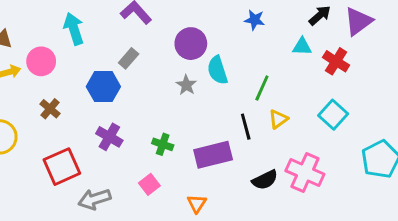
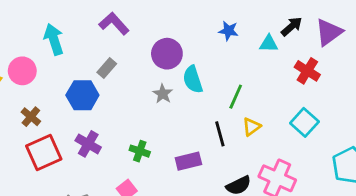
cyan triangle: (302, 47) -> (269, 44), moved
purple rectangle: (213, 155) -> (188, 161), size x0.7
red square: (62, 167) -> (44, 153), moved

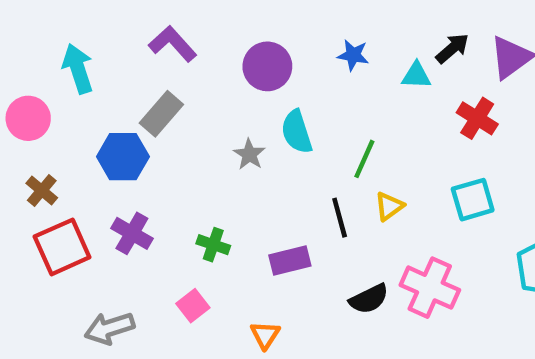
purple circle: (167, 54) -> (267, 66), moved
gray rectangle: (107, 68) -> (161, 114), size x1.4
cyan square: (304, 122) -> (473, 200), turned 32

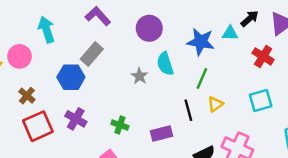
blue star: (353, 55) -> (201, 42), moved, size x1.6

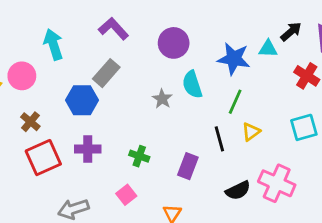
purple cross: (76, 119) -> (88, 149), turned -30
purple rectangle: (161, 134) -> (188, 166), turned -55

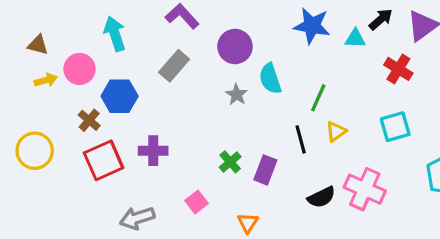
purple circle: (174, 43) -> (235, 47), moved
blue star: (234, 59) -> (312, 26), moved
blue hexagon: (82, 100) -> (120, 96), moved
green cross: (139, 156) -> (230, 162), moved, turned 30

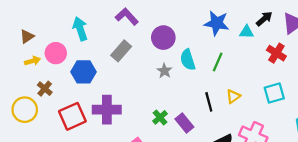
brown triangle: (38, 45) -> (27, 36), turned -48
green line: (318, 98) -> (218, 62), moved
brown cross: (89, 120) -> (45, 89), moved
purple cross: (153, 151) -> (107, 110), size x1.4
purple rectangle: (265, 170) -> (184, 123), turned -60

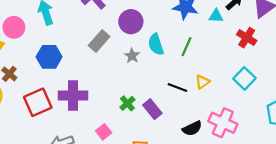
gray rectangle: (121, 51) -> (99, 41), moved
pink circle: (56, 53) -> (14, 27), moved
cyan square: (274, 93) -> (244, 78), turned -30
black line: (209, 102) -> (177, 88), turned -54

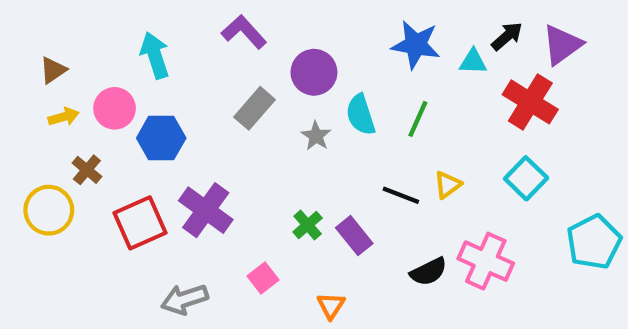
pink circle: (14, 27) -> (115, 108), moved
red cross: (247, 38) -> (530, 102), size x1.4
purple cross: (73, 95) -> (206, 210), turned 36

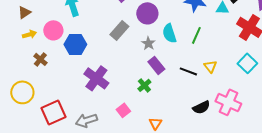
yellow triangle: (448, 185) -> (210, 66), turned -32
yellow circle: (49, 210) -> (22, 92), moved
red square: (140, 223) -> (53, 112), moved
purple rectangle: (354, 236) -> (156, 65), moved

